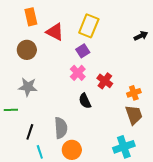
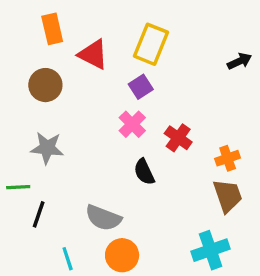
gray semicircle: (61, 128) -> (103, 218), turned 115
black line: (30, 132) -> (39, 214), moved

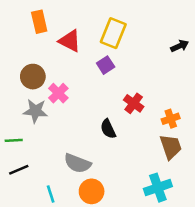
brown circle: (45, 85) -> (33, 77), moved
pink cross: (132, 124) -> (58, 93), moved
black line: (39, 214) -> (19, 170), moved, turned 48

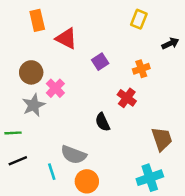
yellow rectangle: (113, 33) -> (139, 19), moved, size x0.7
gray star: (35, 111) -> (34, 105), turned -30
orange cross: (171, 119) -> (141, 69), moved
cyan line: (51, 194) -> (52, 172), moved

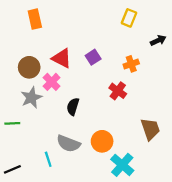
red triangle: (66, 39) -> (62, 58), moved
black semicircle: (103, 122) -> (73, 107), moved, turned 42
black line: (18, 161) -> (12, 169), moved
cyan cross: (150, 178) -> (122, 165), moved, turned -30
orange circle: (87, 181) -> (102, 141), moved

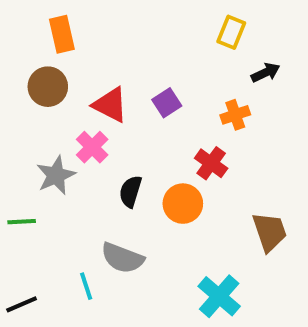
black arrow: (158, 40) -> (266, 73), moved
brown circle: (29, 67) -> (48, 87), moved
orange circle: (102, 141) -> (183, 204), moved

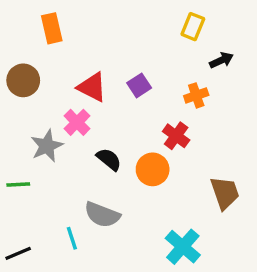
brown circle: (48, 87) -> (23, 80), moved
black semicircle: (130, 191) -> (109, 159), turned 112

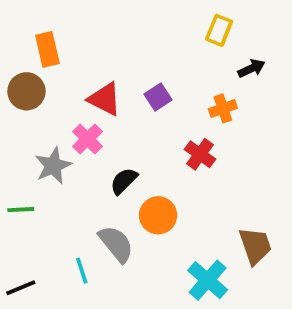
orange rectangle: (52, 28) -> (47, 49), moved
black semicircle: (109, 159) -> (124, 181), turned -84
orange circle: (153, 169) -> (158, 215), moved
brown trapezoid: (225, 193) -> (255, 246), moved
gray semicircle: (102, 215) -> (116, 244), turned -150

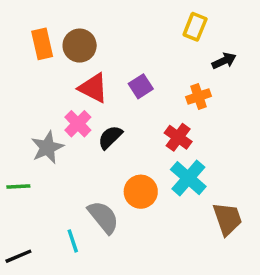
brown circle: (26, 91) -> (80, 46), moved
black semicircle: (124, 181) -> (110, 137), moved
cyan cross: (208, 280) -> (188, 178), moved

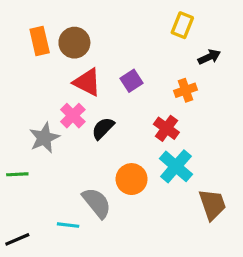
cyan line: (73, 241) -> (68, 225), turned -65

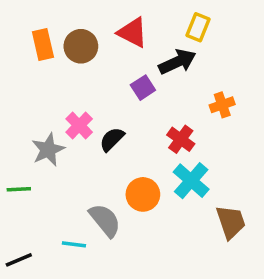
black arrow: (209, 57) -> (177, 62), moved, size x1.5
red triangle: (87, 82) -> (133, 32), moved
orange cross: (185, 90) -> (222, 105), moved

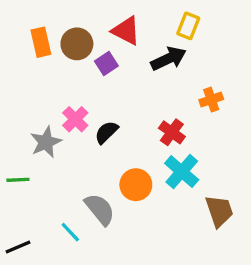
purple square: (143, 88) -> (106, 64), moved
cyan line: (74, 244) -> (70, 232), turned 40

